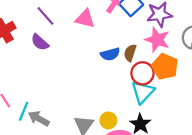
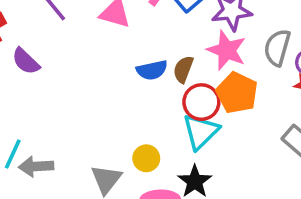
purple semicircle: (40, 42) -> (26, 61), moved
gray arrow: (39, 119) -> (36, 166), turned -35
yellow circle: (108, 120) -> (146, 158), moved

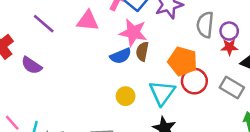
pink star: (227, 50) -> (133, 33), moved
red circle: (201, 102) -> (194, 81), moved
yellow circle: (146, 158) -> (126, 96), moved

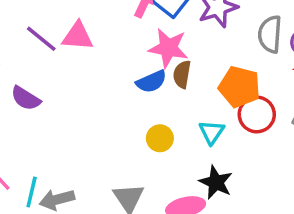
pink triangle: (88, 21) -> (78, 36), moved
cyan triangle: (162, 93) -> (212, 132), size x0.7

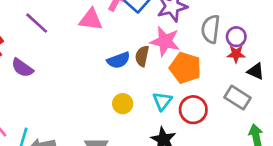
pink triangle: (78, 36) -> (91, 20), moved
pink star: (168, 48) -> (165, 41), moved
red circle: (257, 114) -> (193, 110), moved

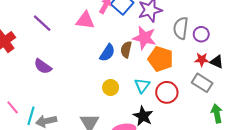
red star: (236, 54) -> (202, 60), moved
blue semicircle: (119, 60) -> (107, 53), turned -36
purple semicircle: (22, 68) -> (43, 66), moved

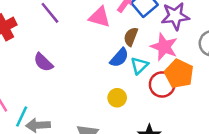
brown semicircle: (126, 50) -> (131, 37), moved
cyan triangle: (142, 85) -> (139, 65), moved
red circle: (167, 92) -> (162, 84), moved

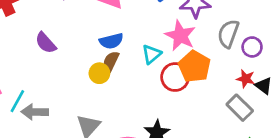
brown semicircle: (131, 37) -> (111, 61), moved
blue semicircle: (119, 58) -> (111, 41), moved, turned 30
yellow circle: (117, 98) -> (99, 73), moved

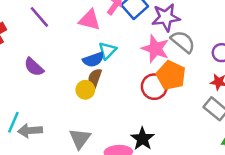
gray semicircle: (228, 34) -> (183, 42), moved, turned 115
cyan triangle: (151, 54) -> (107, 51), moved

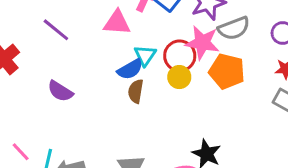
gray semicircle: (183, 42) -> (234, 28), turned 130
red circle: (154, 87) -> (180, 56), moved
yellow circle: (85, 90) -> (179, 77), moved

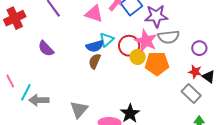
orange pentagon: (227, 71) -> (157, 64), turned -30
yellow circle: (179, 77) -> (138, 57), moved

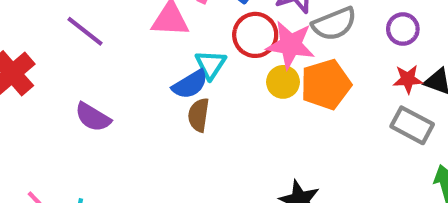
red circle: (129, 46) -> (255, 35), moved

